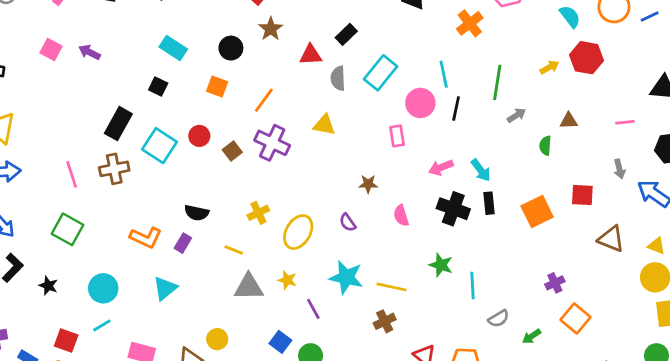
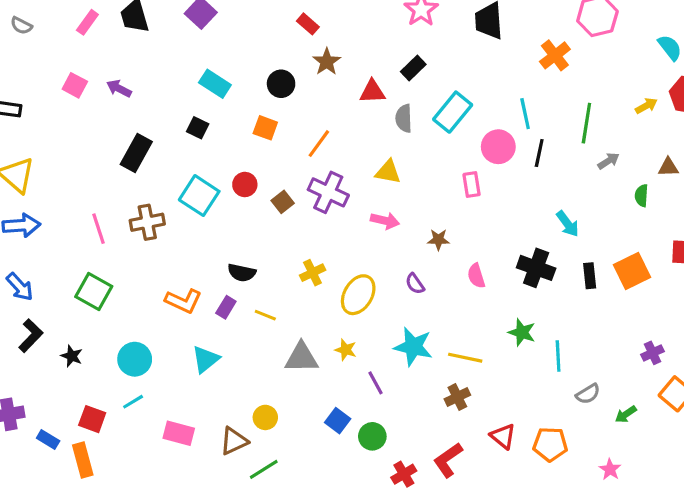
black rectangle: (118, 124) -> (136, 153), moved
pink arrow: (441, 168) -> (385, 221), moved, turned -145
black rectangle: (489, 203) -> (590, 276), moved
yellow line: (234, 250) -> (265, 315), moved

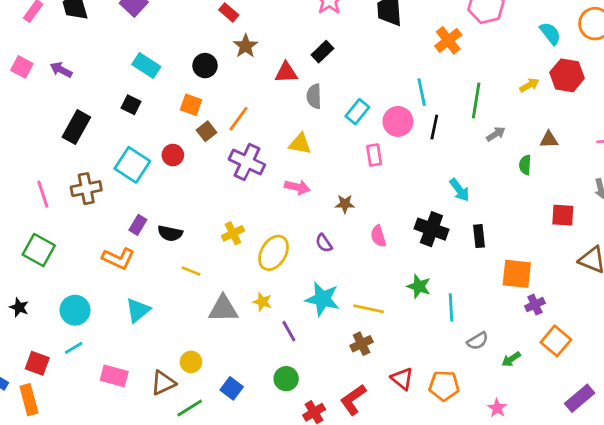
cyan rectangle: (453, 112) -> (357, 112), moved, size x0.7
brown square: (283, 202) -> (206, 131), moved
orange square: (632, 271) -> (517, 274), moved, turned 32
purple rectangle: (226, 307) -> (138, 225), moved
blue square: (338, 421) -> (232, 388), moved

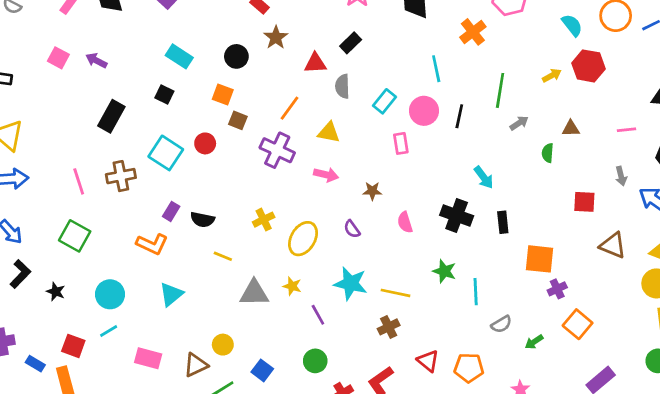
cyan line: (422, 92) -> (436, 69), moved
orange line: (239, 119) -> (289, 108), moved
brown square: (206, 131) -> (238, 120), turned -30

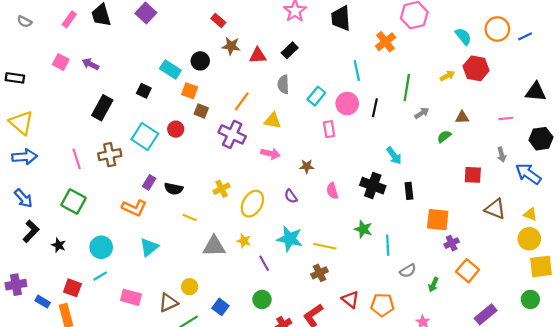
brown star: (276, 37) -> (231, 46), turned -30
cyan rectangle: (179, 56) -> (170, 69), moved
red triangle: (315, 63) -> (258, 56), moved
green semicircle: (548, 153) -> (444, 137), turned 48
green arrow: (534, 342) -> (433, 285), turned -32

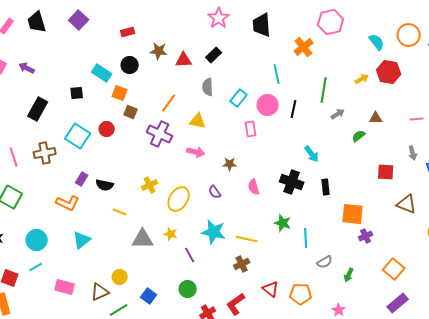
red rectangle: (218, 20) -> (128, 32), moved, turned -56
black square: (144, 91) -> (77, 93), turned -32
orange square: (468, 271) -> (394, 269), moved

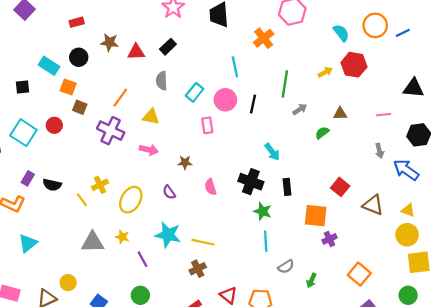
red square: (386, 172) -> (340, 187), moved, turned 36
yellow line: (120, 212) -> (82, 200), moved, turned 32
green star: (283, 223) -> (263, 211), moved

